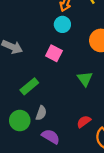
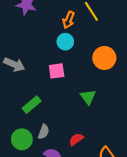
pink square: (54, 53) -> (57, 71), turned -35
red semicircle: (84, 122) -> (76, 139), moved

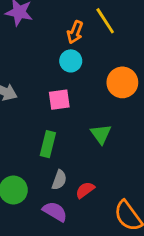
green rectangle: (32, 105) -> (48, 144), moved, turned -36
gray semicircle: (44, 132) -> (59, 180), moved

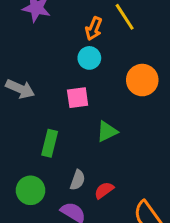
green triangle: (101, 134) -> (107, 131), moved, turned 40
green rectangle: (48, 144) -> (50, 143), moved

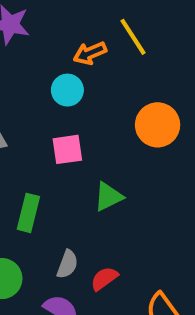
orange arrow: (94, 29) -> (90, 53), turned 45
cyan circle: (89, 58) -> (67, 90), moved

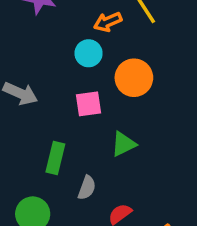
orange circle: (158, 125) -> (134, 78), moved
gray semicircle: (67, 264) -> (87, 188), moved

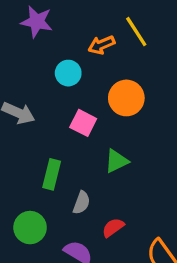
cyan circle: (89, 53) -> (68, 73), moved
pink square: (89, 104) -> (83, 123), turned 35

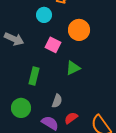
gray semicircle: (81, 203) -> (57, 101), moved
red semicircle: (113, 228) -> (71, 118), moved

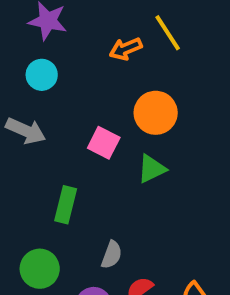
cyan circle: (44, 15) -> (42, 75), moved
green triangle: (73, 68) -> (152, 169), moved

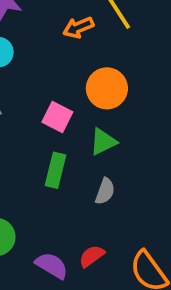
green rectangle: (66, 205) -> (55, 170), moved
gray semicircle: (112, 255) -> (105, 191), moved

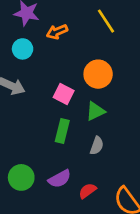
orange arrow: (78, 27) -> (57, 32), moved
purple semicircle: (52, 266) -> (60, 179), moved, turned 120

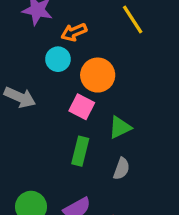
cyan circle: (23, 49) -> (58, 59), moved
orange circle: (98, 74) -> (98, 75), moved

